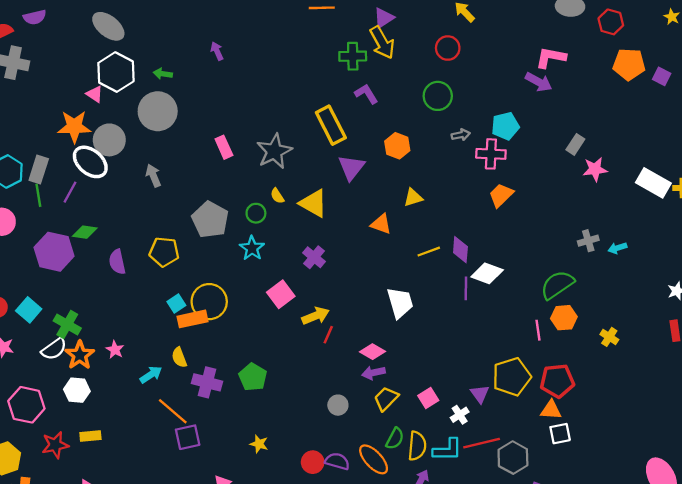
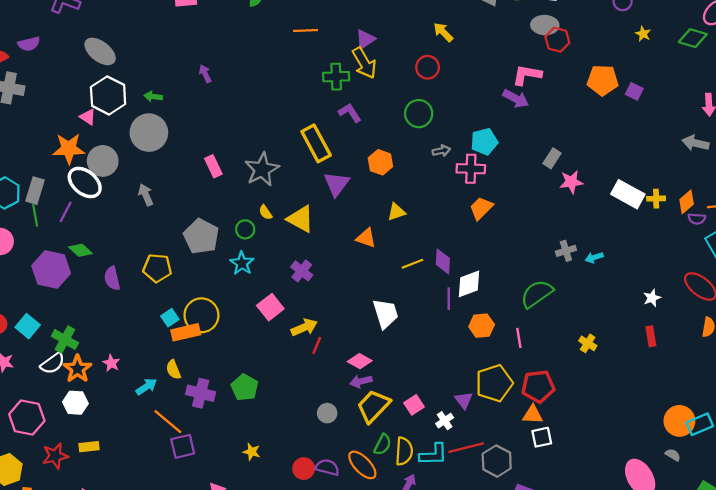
red hexagon: (611, 22) -> (557, 40), moved
green diamond: (85, 232) -> (80, 250), turned 35
white diamond: (487, 273) -> (469, 284), turned -40
orange hexagon: (564, 318) -> (482, 326), moved
yellow trapezoid: (386, 399) -> (373, 406), size x1.4

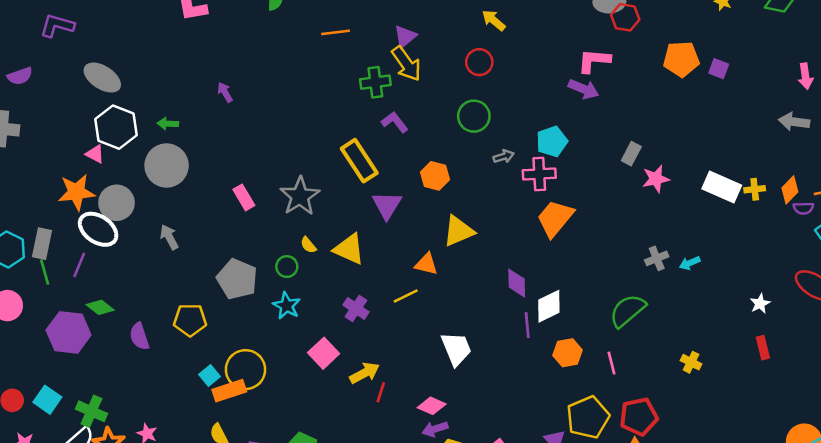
orange trapezoid: (481, 208) -> (555, 218), size x1.4
yellow triangle: (396, 212) -> (458, 231), size x1.5
yellow line: (412, 264) -> (406, 296), moved

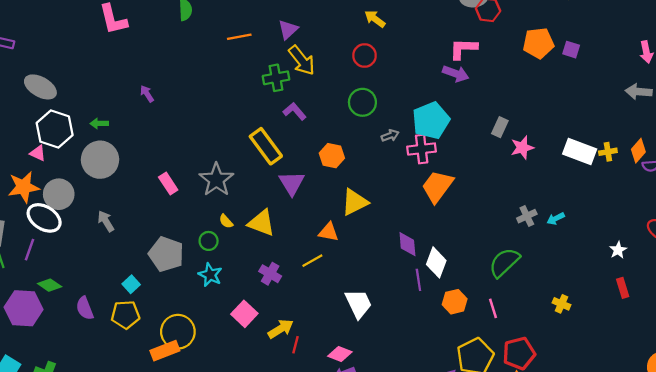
purple triangle: (405, 36) -> (288, 30), moved
cyan pentagon: (552, 142) -> (431, 120), size x1.4
white diamond: (549, 306) -> (436, 262), turned -40
yellow pentagon: (190, 320) -> (125, 315), moved
cyan square: (210, 376) -> (131, 284), moved

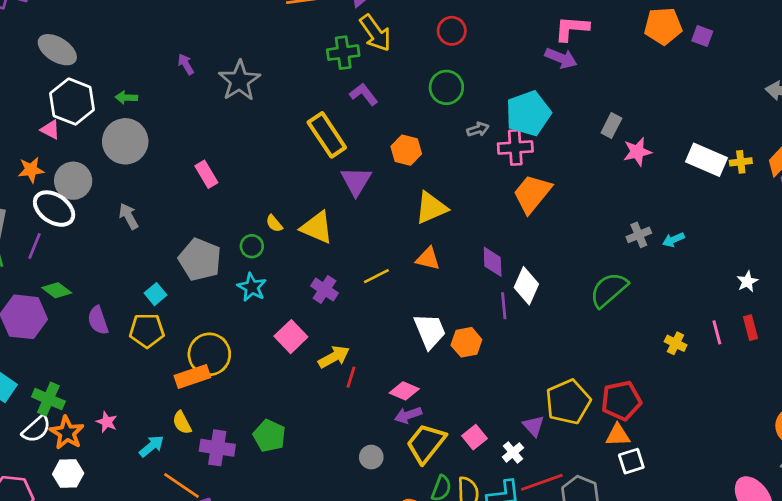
gray star: (216, 180) -> (239, 81), moved
orange star: (24, 187) -> (31, 170), size x0.7
orange triangle: (329, 232) -> (428, 259), moved
orange hexagon: (455, 302) -> (466, 342), moved
pink line: (493, 308) -> (717, 332), moved

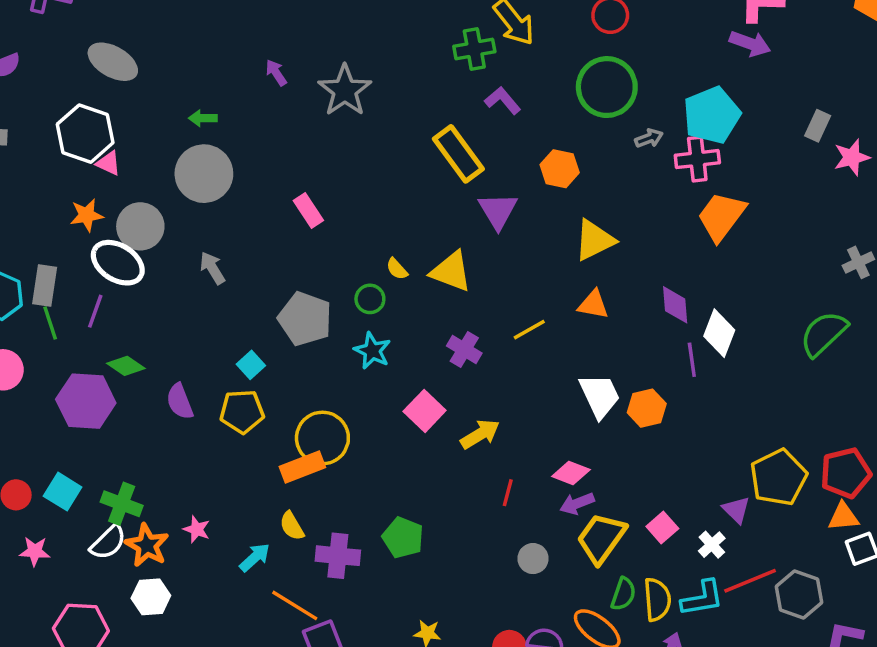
green circle: (446, 87) -> (607, 87), size x1.4
white hexagon: (72, 102) -> (85, 134), moved
red line: (351, 377) -> (508, 493), moved

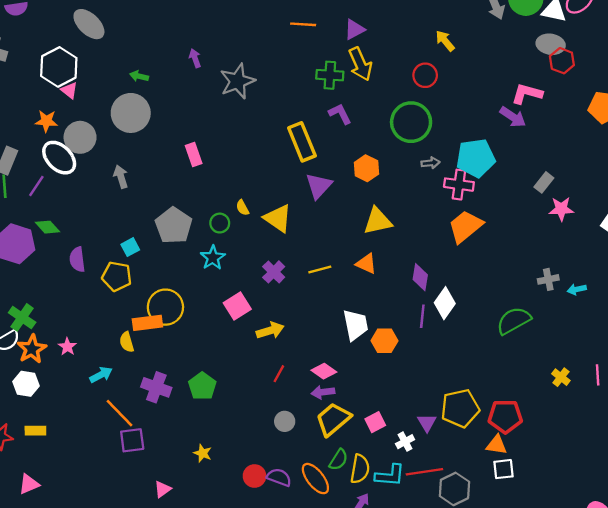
yellow semicircle: (292, 526) -> (127, 342), moved

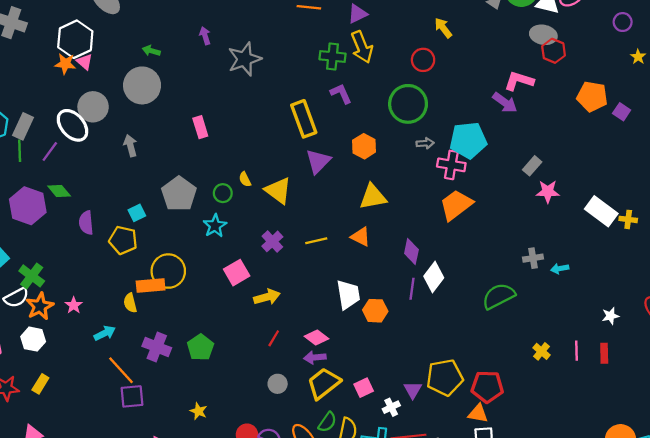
orange star: (46, 121) -> (65, 64), moved
yellow rectangle: (35, 431) -> (40, 384), turned -60

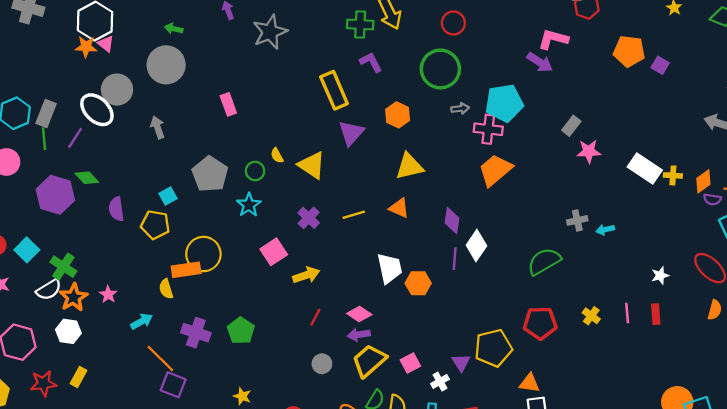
red pentagon: (487, 387) -> (540, 323), moved
purple square: (132, 396) -> (173, 385), turned 30

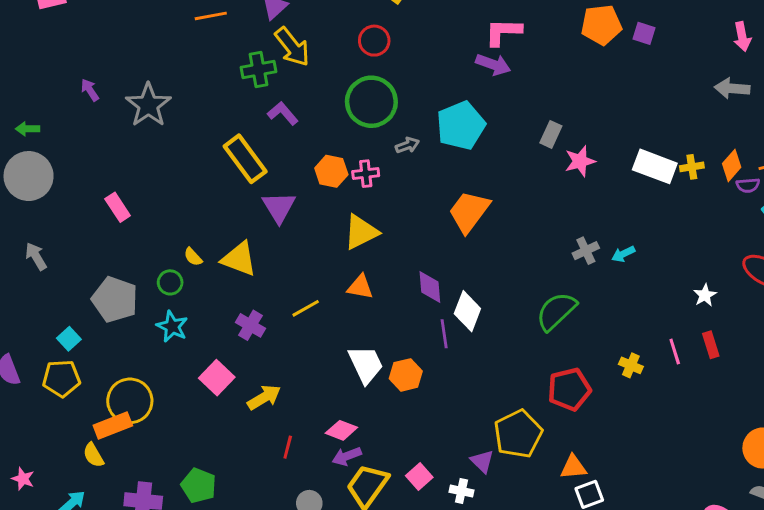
pink cross: (488, 129) -> (366, 174), moved, size x0.7
white cross: (440, 381) -> (461, 491), turned -36

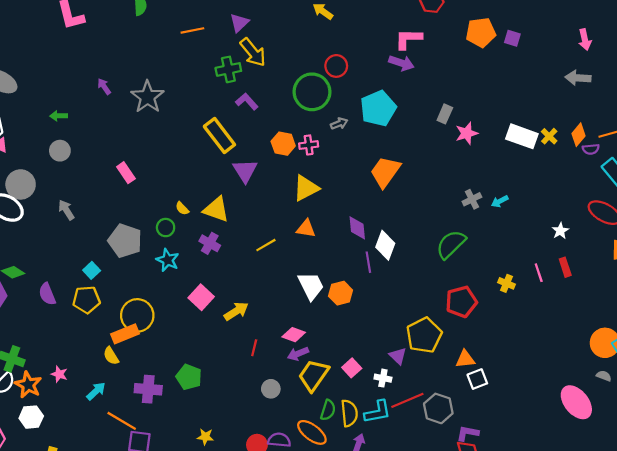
red circle: (374, 41) -> (336, 66), moved
yellow cross: (692, 167) -> (549, 136), turned -35
gray circle: (29, 176) -> (60, 151), size x0.6
purple cross: (250, 325) -> (210, 243), moved

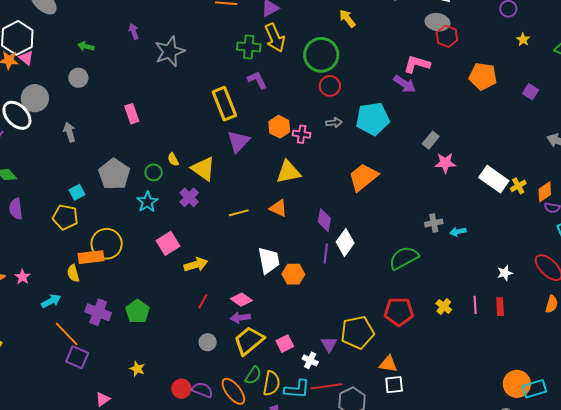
purple square: (512, 38) -> (530, 92), moved
red circle: (336, 66) -> (330, 86), moved
green circle: (312, 92) -> (321, 55), moved
purple semicircle: (47, 294) -> (16, 209), moved

